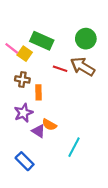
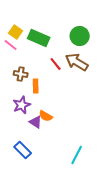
yellow square: (25, 54) -> (16, 32), moved
red line: (60, 69) -> (56, 64), turned 32
cyan line: (74, 147) -> (77, 155), moved

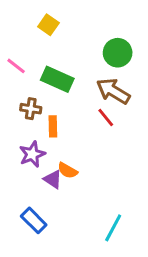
yellow square: (16, 32) -> (48, 25), moved
green rectangle: (39, 38) -> (57, 79), moved
red line: (56, 64) -> (106, 117), moved

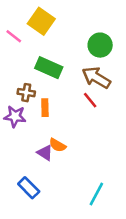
yellow square: (48, 25) -> (41, 21), size x1.5
pink line: (16, 66) -> (14, 36), moved
purple star: (32, 154) -> (15, 116), moved, turned 30

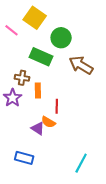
green circle: (100, 45) -> (61, 38), moved
red line: (90, 100) -> (57, 106), moved, turned 40
purple star: (15, 116) -> (13, 98), turned 30
blue rectangle: (29, 188) -> (24, 158), turned -30

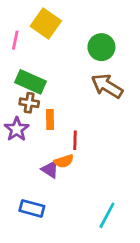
pink line: (11, 30) -> (15, 40), turned 64
green circle: (61, 38) -> (101, 47), moved
green rectangle: (41, 57) -> (31, 82), moved
orange semicircle: (48, 122) -> (64, 161), turned -48

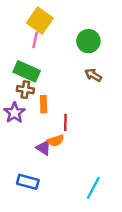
pink line: (15, 40) -> (35, 40), moved
brown arrow: (107, 86) -> (93, 75), size x0.6

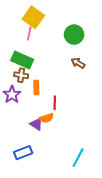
blue rectangle: (28, 182) -> (23, 153), turned -36

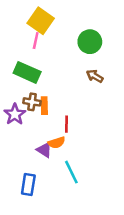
brown cross: (21, 75) -> (32, 102), moved
blue rectangle: (23, 153) -> (28, 184), turned -60
cyan line: (78, 158) -> (71, 172), moved, turned -54

